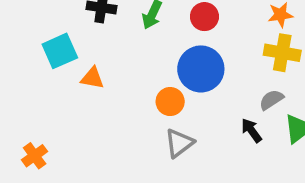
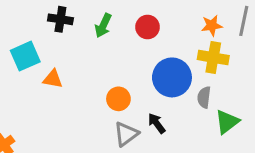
blue circle: (201, 69) -> (172, 77), moved
gray semicircle: (271, 100) -> (204, 97), turned -50
black arrow: (251, 130) -> (157, 123), moved

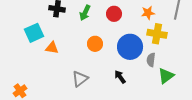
orange star: (212, 25) -> (148, 13), moved
orange circle: (118, 99) -> (95, 44), moved
gray triangle: (126, 134) -> (80, 79), moved

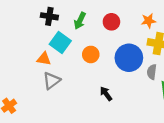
cyan square: (34, 33) -> (60, 42), moved, turned -30
black arrow: (120, 77) -> (106, 94), moved
gray triangle: (80, 79) -> (52, 81), moved

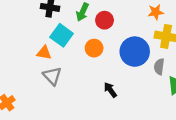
red circle: (111, 22) -> (105, 20), moved
gray triangle: (52, 81) -> (52, 76), turned -36

